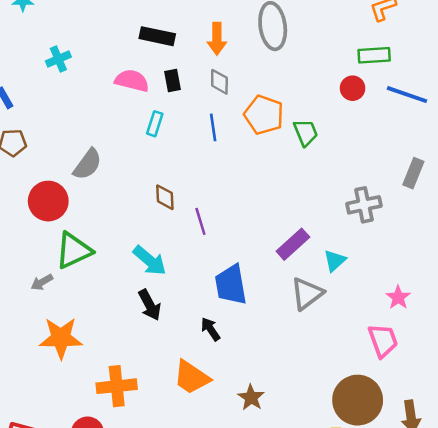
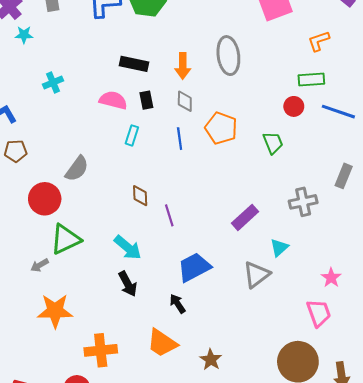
green trapezoid: (306, 133) -> (273, 143), moved
purple rectangle: (293, 244) -> (245, 217), moved
blue trapezoid: (231, 285) -> (194, 267), turned 72

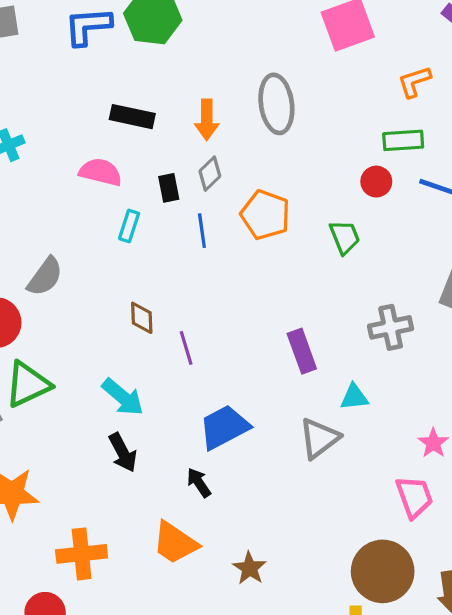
black rectangle: (146, 100) -> (169, 188), moved
gray diamond: (185, 101) -> (210, 174), turned 45
purple rectangle: (245, 217) -> (302, 351), turned -68
cyan triangle: (279, 248) -> (354, 397), turned 36

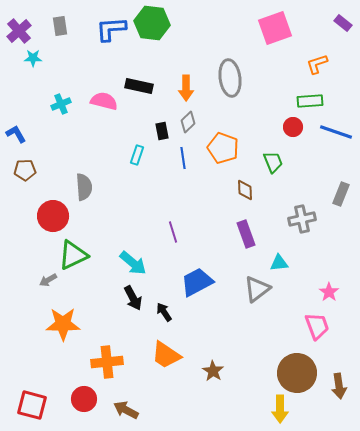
pink semicircle: (101, 172) -> (104, 101), moved
gray semicircle: (45, 277) -> (84, 187), turned -40
brown diamond: (142, 318) -> (245, 190), moved
black arrow: (199, 483) -> (164, 312), moved

